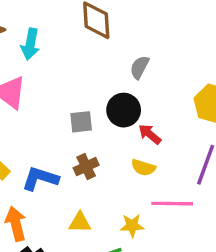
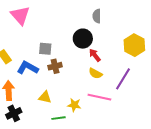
gray semicircle: (140, 67) -> (97, 16), turned -40
gray square: (81, 122) -> (45, 49), moved
yellow semicircle: (143, 168) -> (95, 73), moved

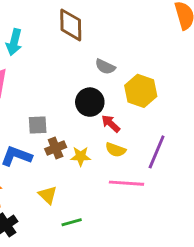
gray semicircle: (97, 16) -> (105, 67), turned -56
yellow hexagon: (134, 45) -> (141, 91), moved
yellow triangle: (45, 97) -> (48, 195), turned 40
yellow star: (74, 105) -> (81, 156), moved

